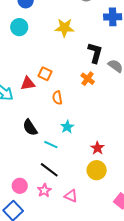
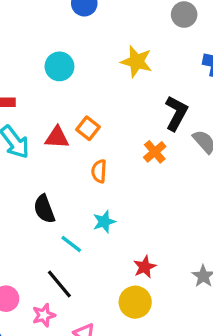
cyan circle: (19, 27) -> (59, 66), moved

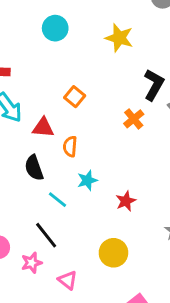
cyan circle: (59, 66) -> (55, 28), moved
red triangle: (57, 138) -> (43, 128), moved
orange semicircle: (99, 171) -> (70, 146), moved
red star: (145, 267) -> (126, 201), moved

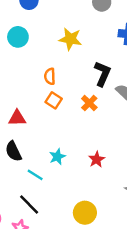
orange square: (75, 97) -> (54, 100), moved
orange semicircle: (70, 146) -> (50, 76), moved
red star: (126, 201) -> (97, 159), moved

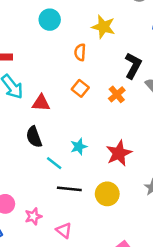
orange semicircle: (50, 76) -> (80, 52), moved
red star: (97, 159) -> (119, 153), size x1.5
black line: (29, 204) -> (69, 189), moved, turned -45
yellow circle: (85, 213) -> (107, 194), moved

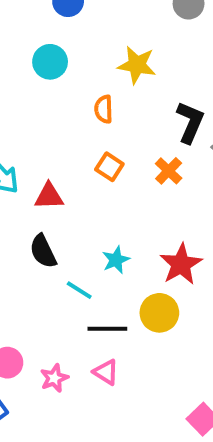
yellow circle: (107, 194) -> (159, 313), moved
pink triangle: (64, 230) -> (106, 372), moved

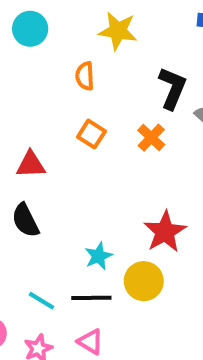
cyan star: (116, 260) -> (98, 256), moved
cyan line: (79, 290) -> (41, 301), moved

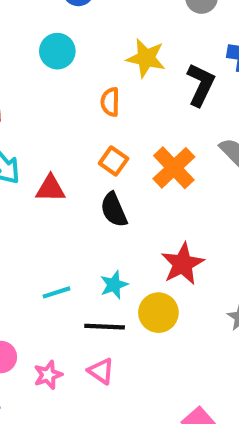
black L-shape: (172, 88) -> (201, 85), moved
orange cross: (151, 138) -> (174, 168), size x1.5
black semicircle: (25, 220) -> (114, 210), moved
cyan line: (41, 301) -> (57, 292), moved, turned -52

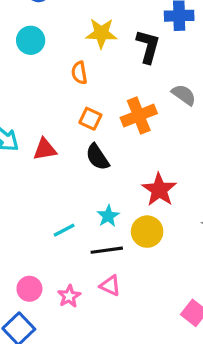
orange cross: (174, 168) -> (139, 116), turned 32

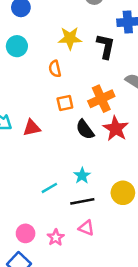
orange square: (90, 119) -> (65, 103), turned -35
black semicircle: (97, 157) -> (85, 130), moved
red star: (159, 190) -> (116, 129), moved
yellow circle: (147, 232) -> (123, 193), moved

